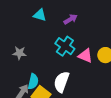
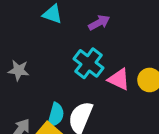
cyan semicircle: (33, 81) -> (56, 115), moved

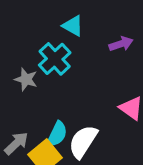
cyan cross: (88, 63) -> (55, 59), moved

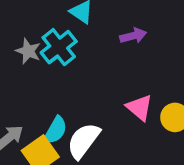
gray star: (26, 79) -> (28, 51), moved

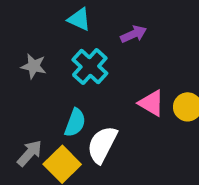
cyan cross: (59, 47) -> (90, 67), moved
cyan semicircle: (55, 130) -> (75, 123), moved

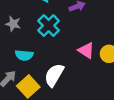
cyan semicircle: (75, 123) -> (24, 55), moved, turned 72

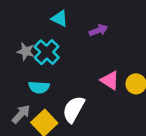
cyan cross: (49, 26) -> (47, 52), moved

